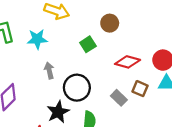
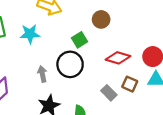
gray arrow: (49, 71) -> (42, 74), moved
black circle: (77, 88) -> (70, 64), moved

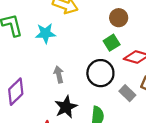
green square: (79, 40) -> (112, 43), moved
black circle: (70, 64) -> (100, 73), moved

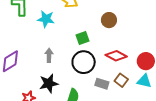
green square: (112, 43) -> (82, 38), moved
gray rectangle: (127, 93) -> (102, 84), turned -40

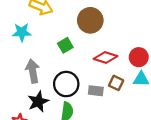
brown circle: (109, 20) -> (90, 20), size x1.5
gray arrow: (49, 55) -> (33, 71), size x1.5
black circle: (84, 62) -> (66, 84), moved

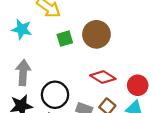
green square: (65, 45) -> (65, 39), moved

